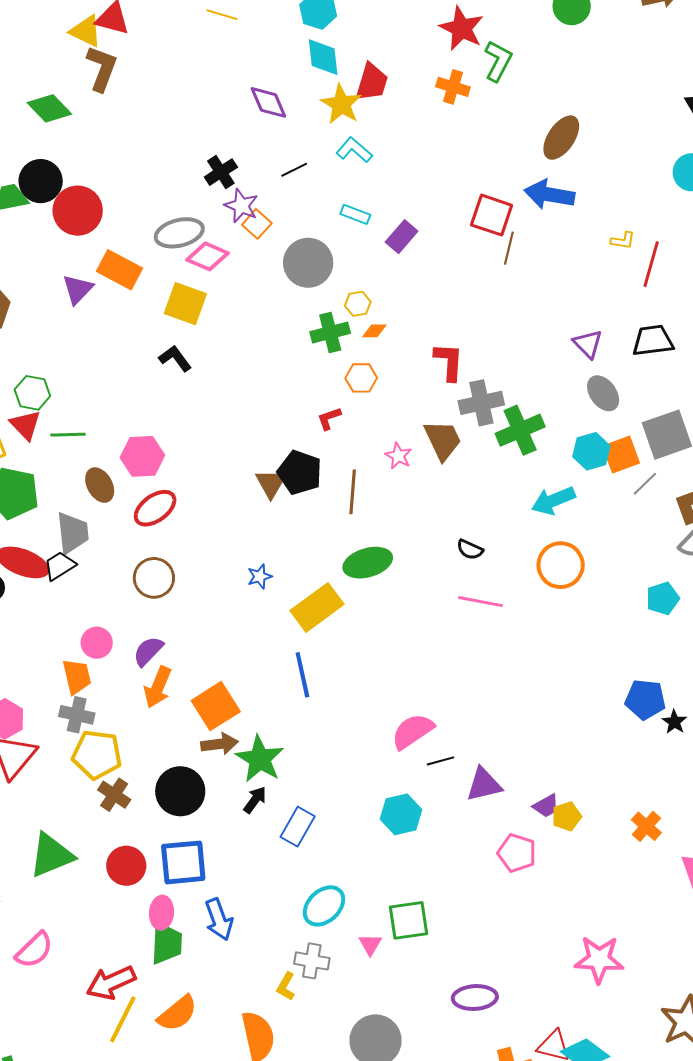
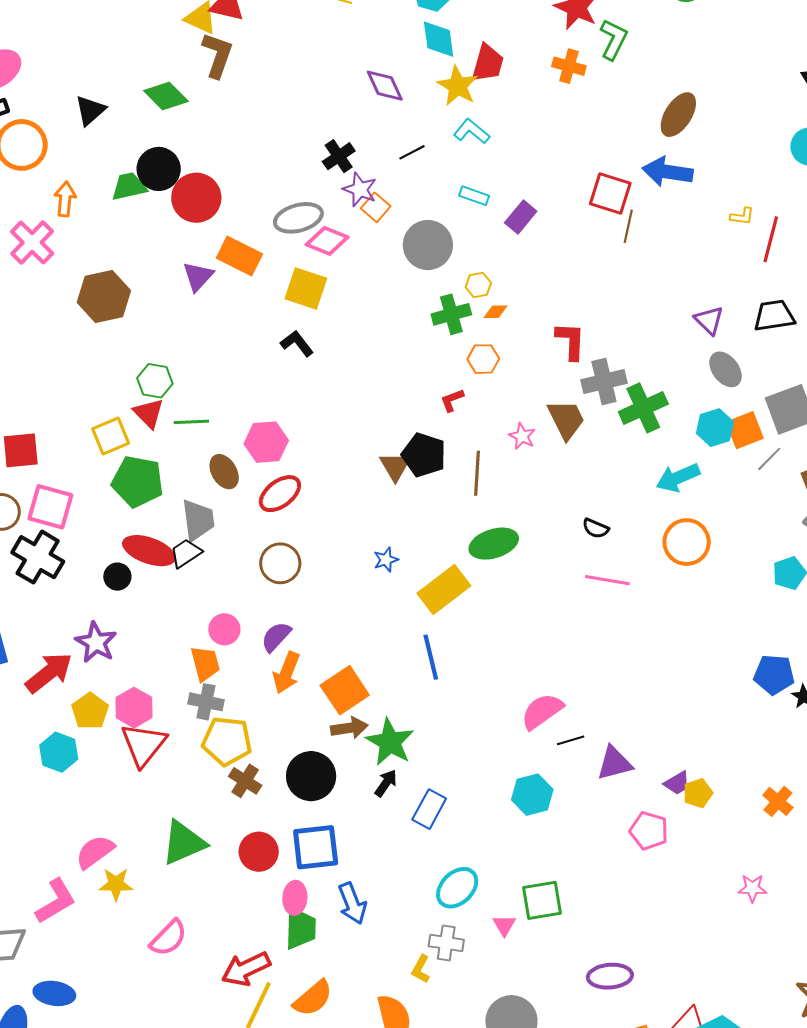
pink star: (599, 959) -> (752, 888), moved, size x0.6

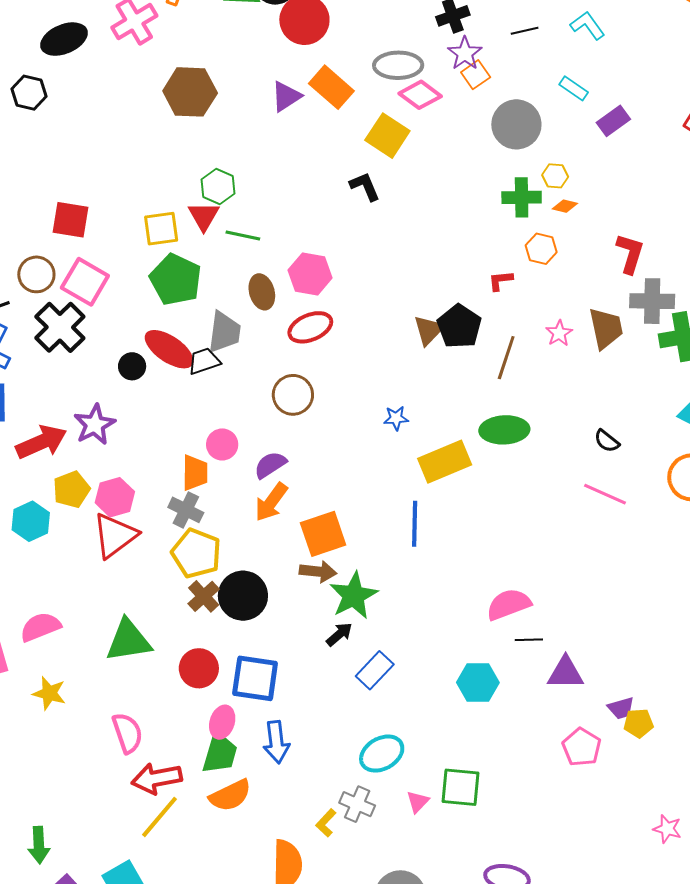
black circle: (311, 776) -> (243, 596), moved
yellow star: (116, 884) -> (49, 693), moved
pink semicircle: (168, 938) -> (127, 733), moved, turned -78
orange semicircle: (313, 998) -> (230, 795), moved

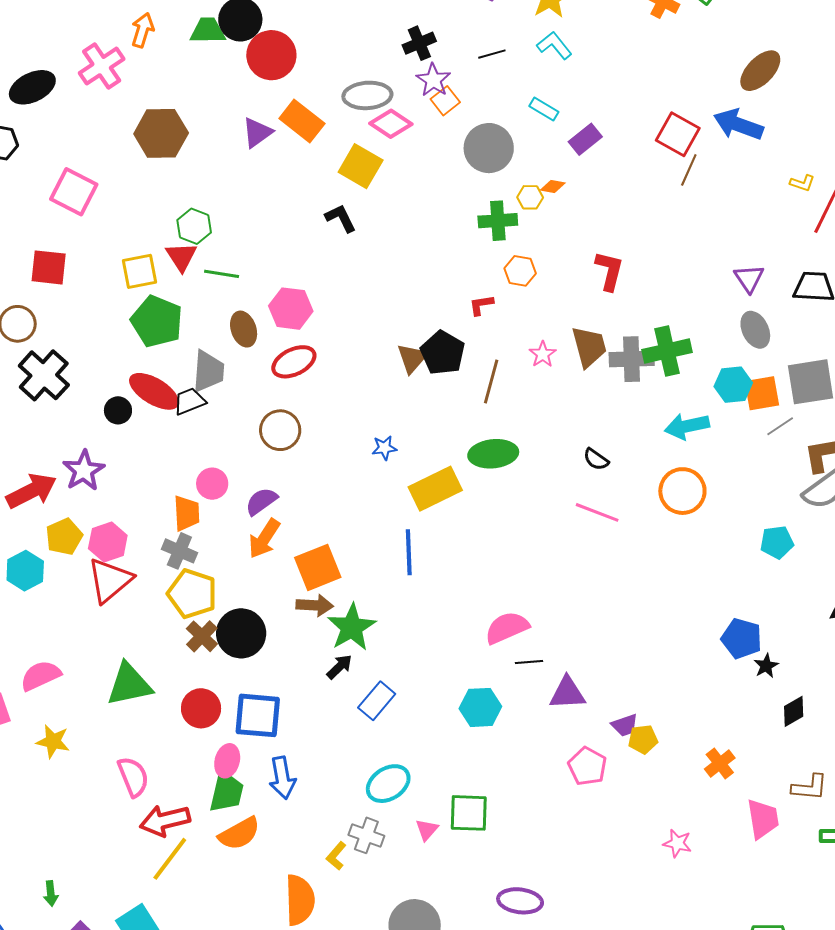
orange diamond: (565, 206) -> (553, 187), moved
pink square: (85, 282) -> (74, 192), moved
gray cross: (652, 301) -> (632, 359), moved
green arrow: (39, 845) -> (51, 893), size x0.7

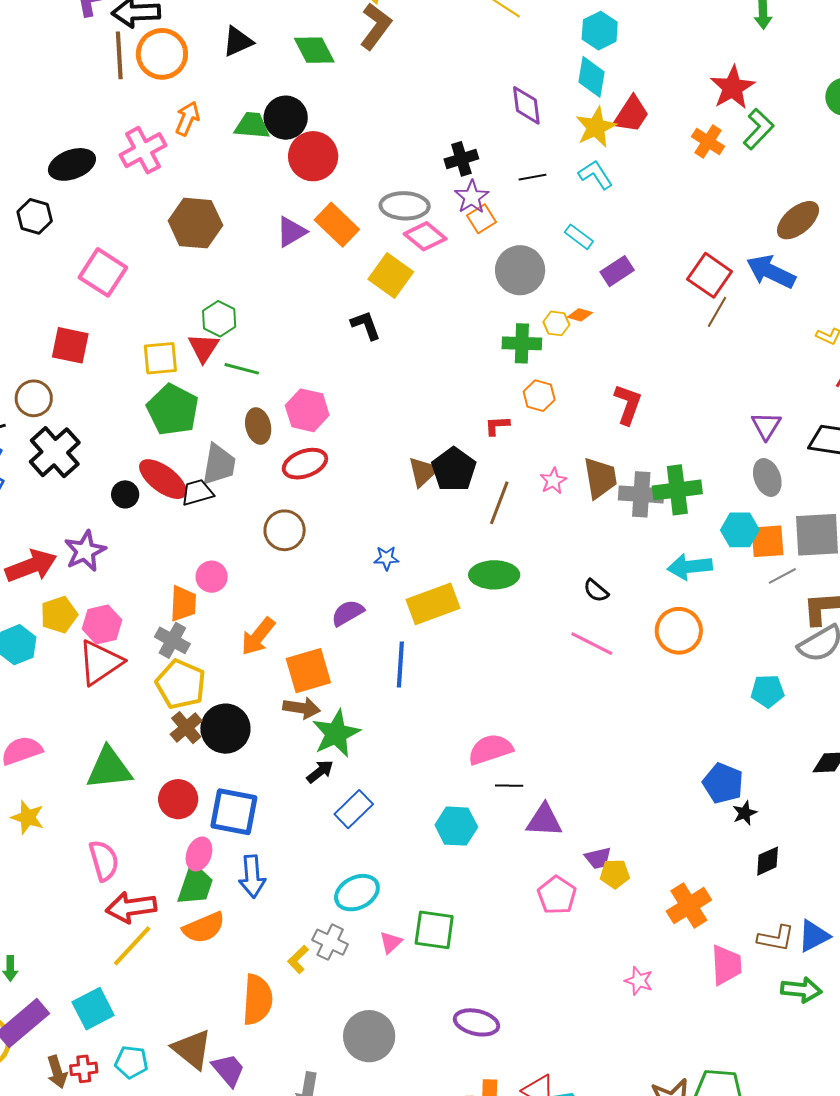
purple semicircle: (261, 501) -> (348, 613), moved
orange cross: (720, 763) -> (689, 906), size x1.4

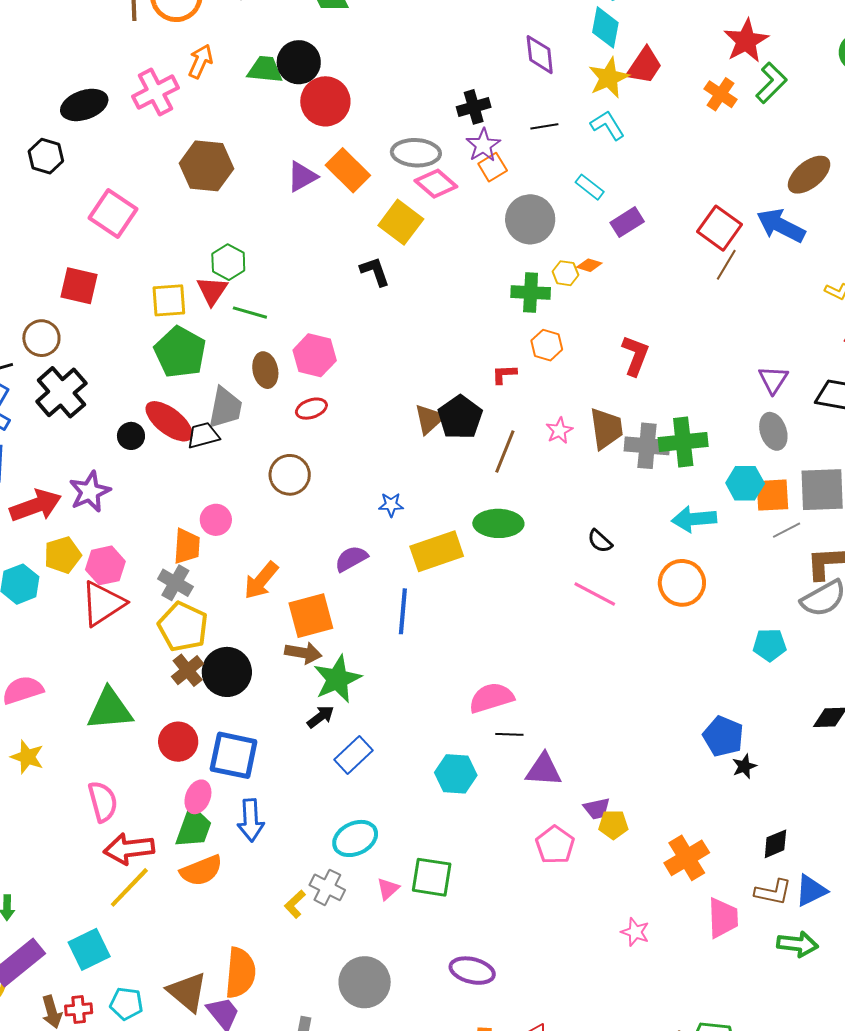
red ellipse: (305, 464) -> (311, 409), size x0.7
black diamond: (768, 861) -> (775, 844), moved
orange semicircle: (257, 1000) -> (240, 973), moved

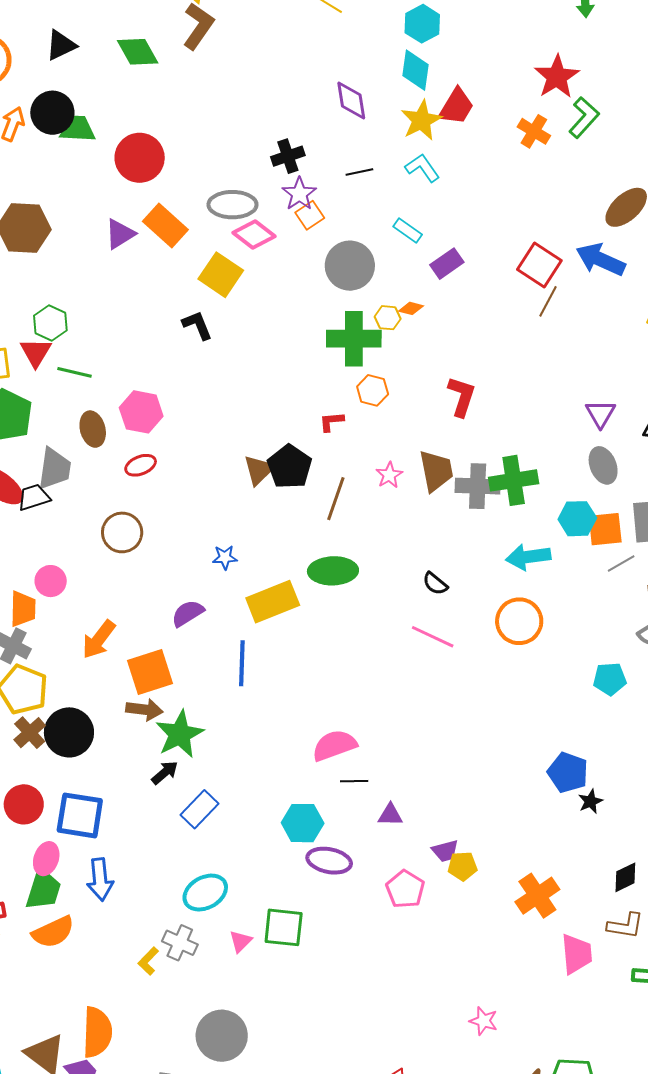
black circle: (299, 62) -> (52, 113), moved
green cross: (531, 293) -> (354, 339), size x1.4
purple triangle: (544, 770) -> (390, 815), size x0.7
pink star: (635, 932) -> (484, 1021), moved
purple ellipse: (472, 971) -> (329, 861), moved

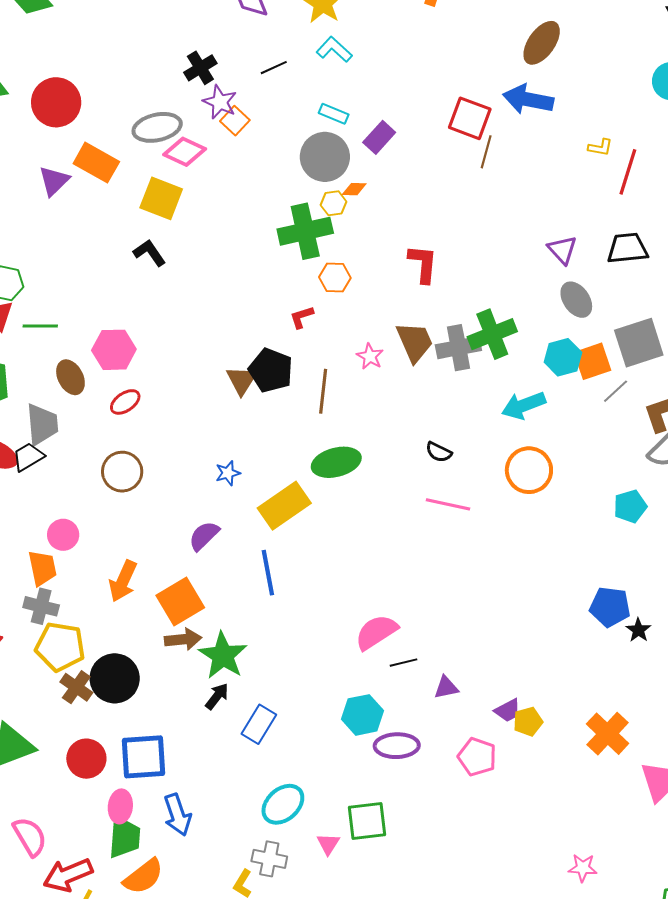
gray circle: (350, 266) -> (325, 157), moved

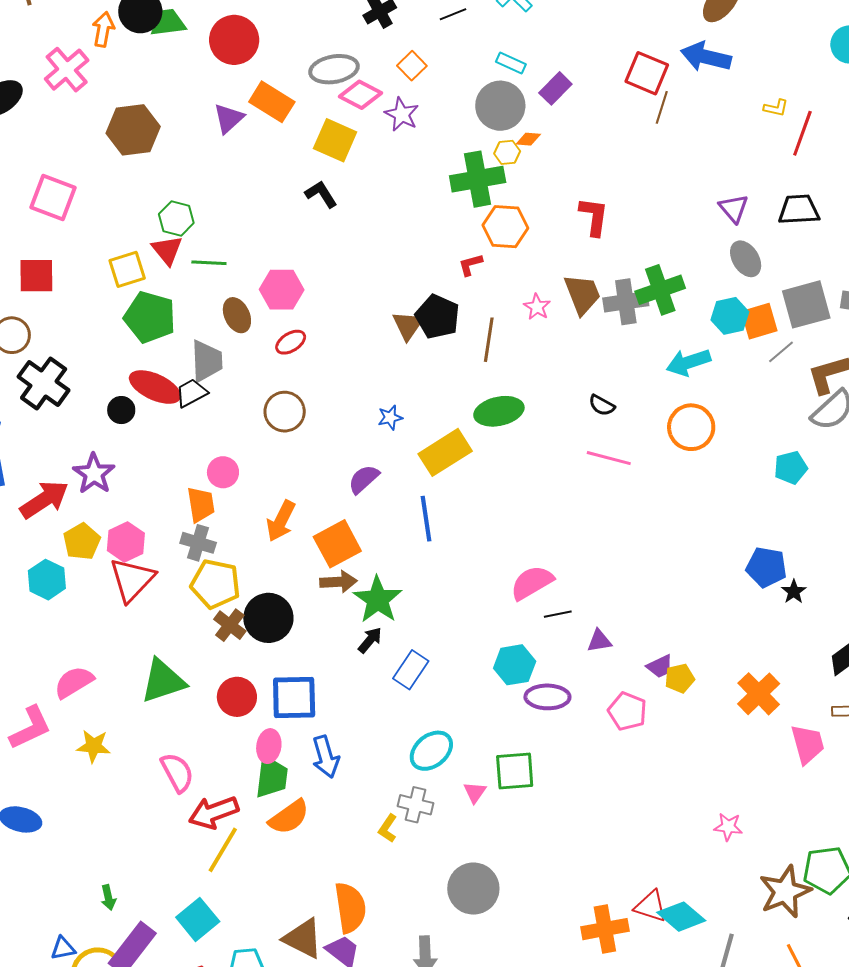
purple star: (220, 102) -> (402, 114), moved
orange hexagon: (335, 277) -> (505, 227), size x1.4

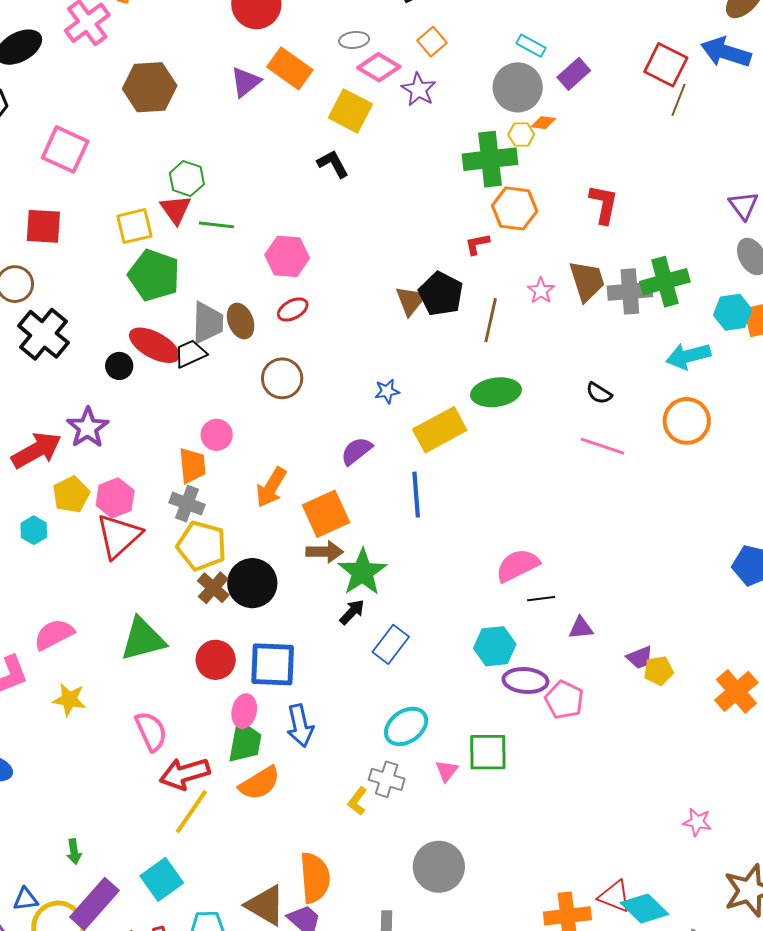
gray ellipse: (334, 69) -> (354, 40), size x0.6
brown ellipse: (237, 315) -> (241, 321), moved
cyan hexagon: (47, 580) -> (34, 530), size x0.7
pink pentagon: (627, 711) -> (564, 700), moved

